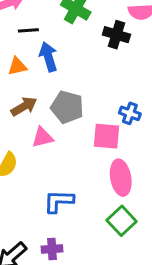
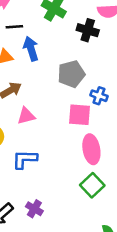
gray pentagon: (67, 107) -> (71, 74), moved, turned -30
blue L-shape: (59, 201) -> (25, 159), moved
purple cross: (52, 249) -> (34, 209), turned 35

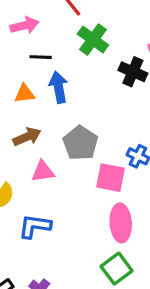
gray pentagon: (71, 74) -> (80, 143), moved, turned -30

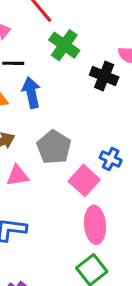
pink square: (111, 178) -> (84, 180), turned 32

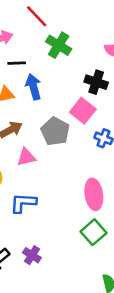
black cross: (104, 76) -> (96, 82), moved
pink square: (84, 180) -> (83, 111), moved

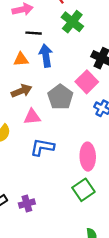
blue L-shape: (23, 203) -> (42, 147), moved
purple cross: (32, 255) -> (27, 204), turned 35

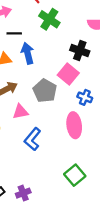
blue L-shape: (42, 147) -> (33, 139), turned -55
pink ellipse: (88, 157) -> (74, 125), moved

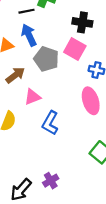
black line: (14, 33) -> (27, 11), moved
gray pentagon: (45, 91) -> (46, 59), moved

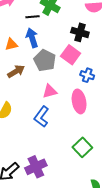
pink triangle: (32, 97) -> (50, 91), moved
purple cross: (51, 181) -> (36, 167), size x1.5

